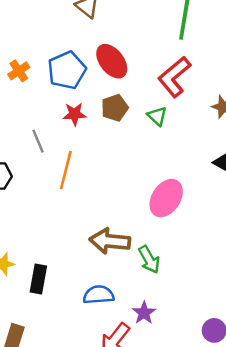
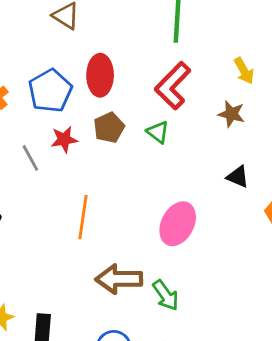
red ellipse: (112, 61) -> (100, 75), turned 44
gray line: (38, 141) -> (30, 158), moved
orange line: (66, 170) -> (83, 217), moved

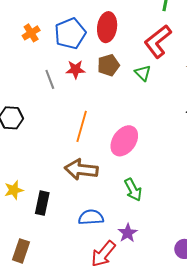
pink ellipse: (178, 224) -> (124, 141), moved
brown arrow: (119, 279) -> (81, 170), moved

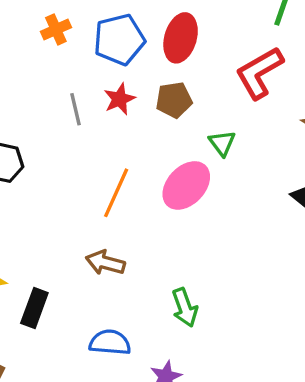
red star: (76, 69) -> (120, 99), turned -30
green triangle: (143, 73) -> (222, 143), moved
pink ellipse: (124, 141) -> (186, 185), moved
brown arrow: (81, 170) -> (105, 263), size x0.7

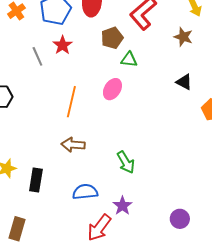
brown pentagon: (174, 100) -> (112, 38), moved
green triangle: (222, 143) -> (129, 60), turned -36
pink ellipse: (186, 185) -> (112, 89), size x0.7

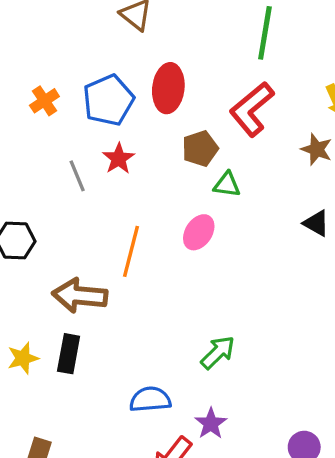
brown arrow: (73, 145) -> (80, 296), moved, size x1.4
green arrow: (126, 162) -> (218, 352), turned -105
black rectangle: (36, 180) -> (69, 354), moved

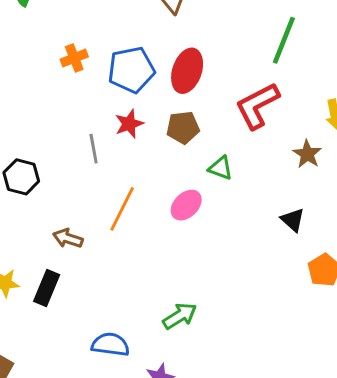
brown pentagon: (200, 149) -> (183, 128), moved
gray line: (77, 176) -> (94, 149), moved
brown arrow: (80, 296) -> (68, 238), size x0.6

